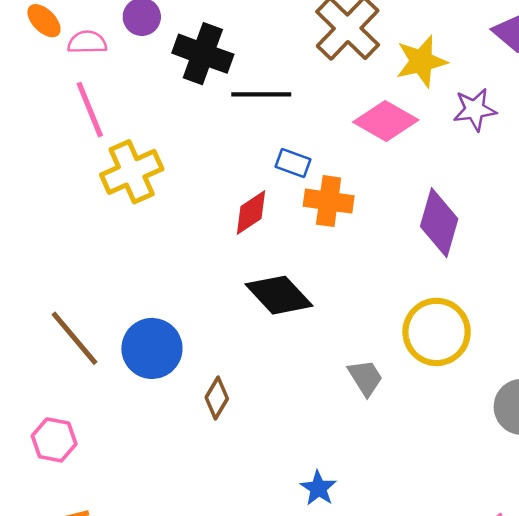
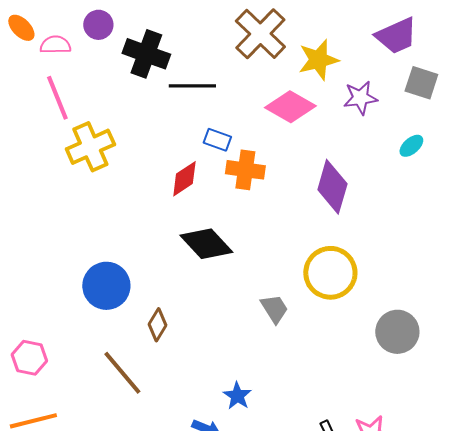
brown line: (74, 338) -> (122, 373), moved

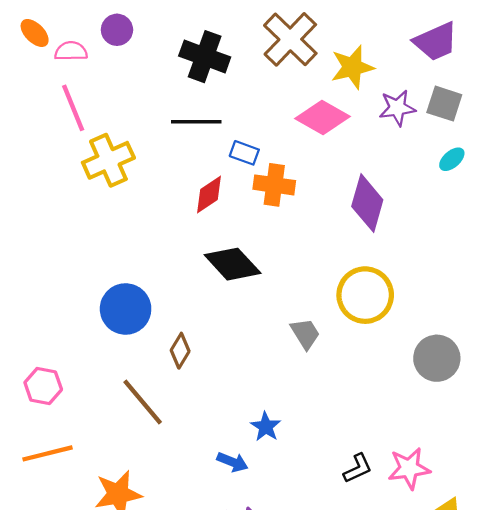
black cross: (146, 54) -> (205, 57), moved
gray square: (421, 83) -> (444, 104), moved
black line: (192, 86) -> (196, 122), moved

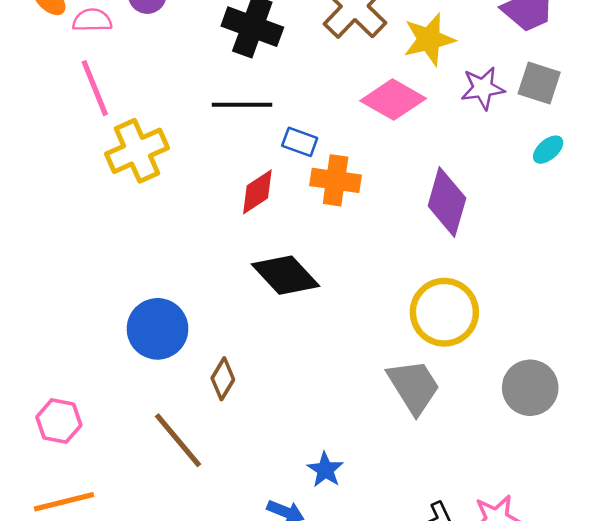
gray trapezoid: (305, 334) -> (414, 386), moved, size x1.5

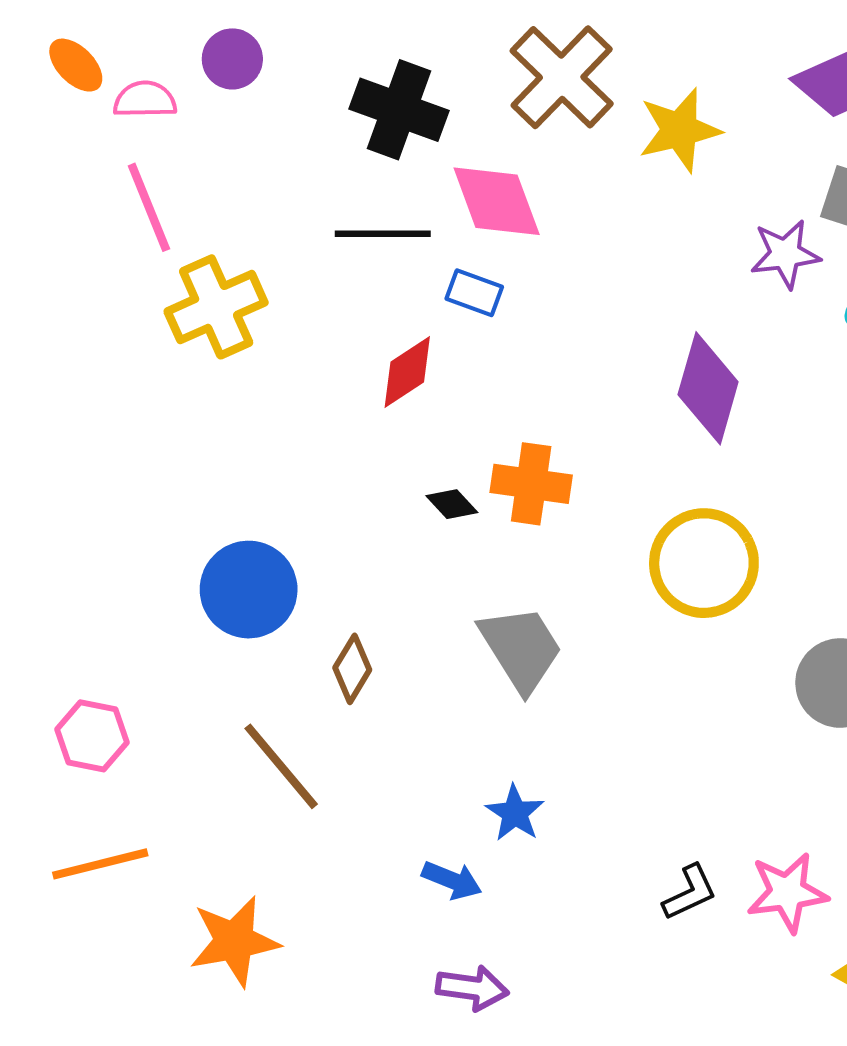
purple star: (483, 88) -> (785, 254), moved
pink diamond: (393, 100) -> (497, 201), moved, turned 40
orange cross: (336, 180) -> (531, 484), moved
black diamond: (286, 275) -> (452, 504), size x0.5
gray trapezoid: (414, 386) -> (521, 648), moved

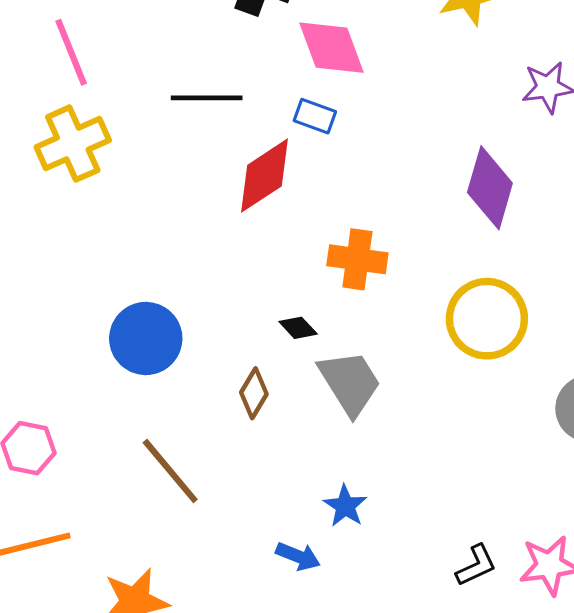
black line: (383, 234) -> (207, 98), moved
yellow cross: (216, 307) -> (73, 144), moved
red diamond: (407, 372) -> (265, 176), size x1.4
black diamond: (452, 504) -> (298, 328), moved
brown diamond: (352, 669) -> (254, 393), moved

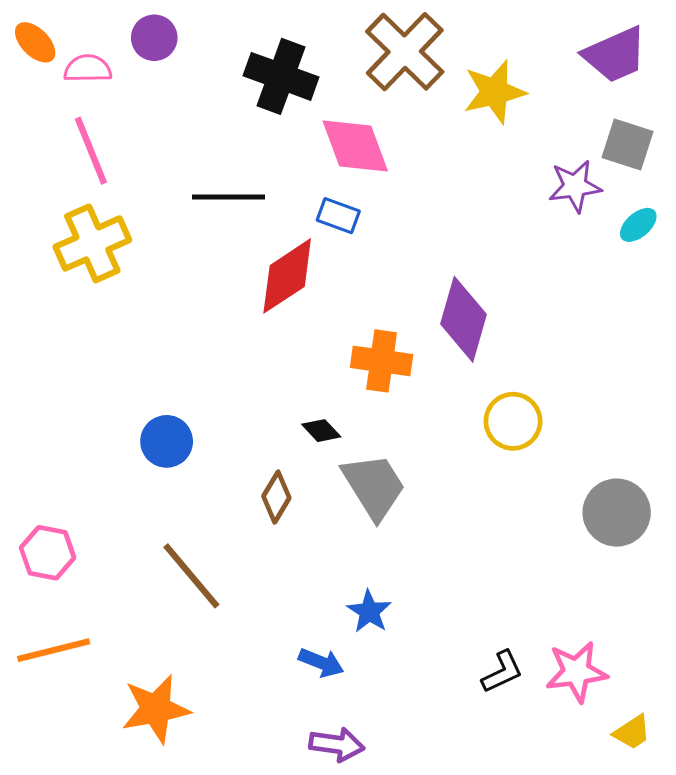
purple diamond: (490, 188) -> (464, 319), moved
yellow circle: (487, 319) -> (513, 421), size x0.7
blue circle: (146, 338) -> (167, 441), size x0.7

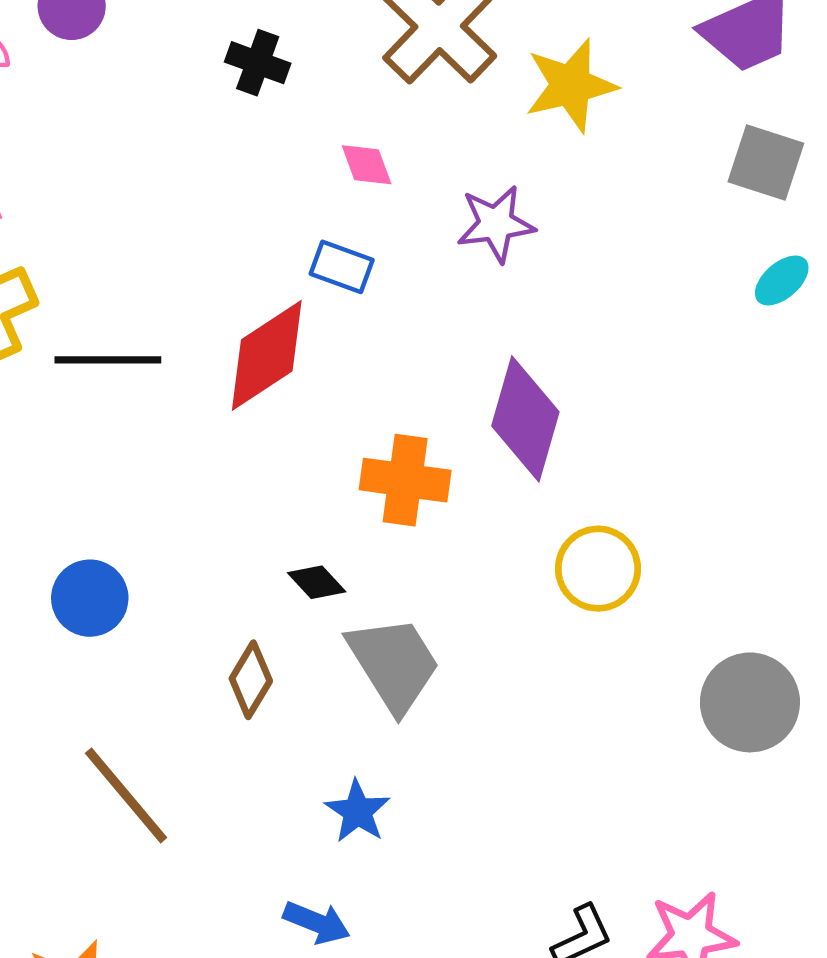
black cross: (281, 76) -> (258, 63), size x0.6
pink diamond: (355, 146) -> (367, 165), size x0.5
purple star: (575, 186) -> (496, 224), moved
black line: (228, 197) -> (108, 360), moved
blue star: (369, 611) -> (357, 811), moved

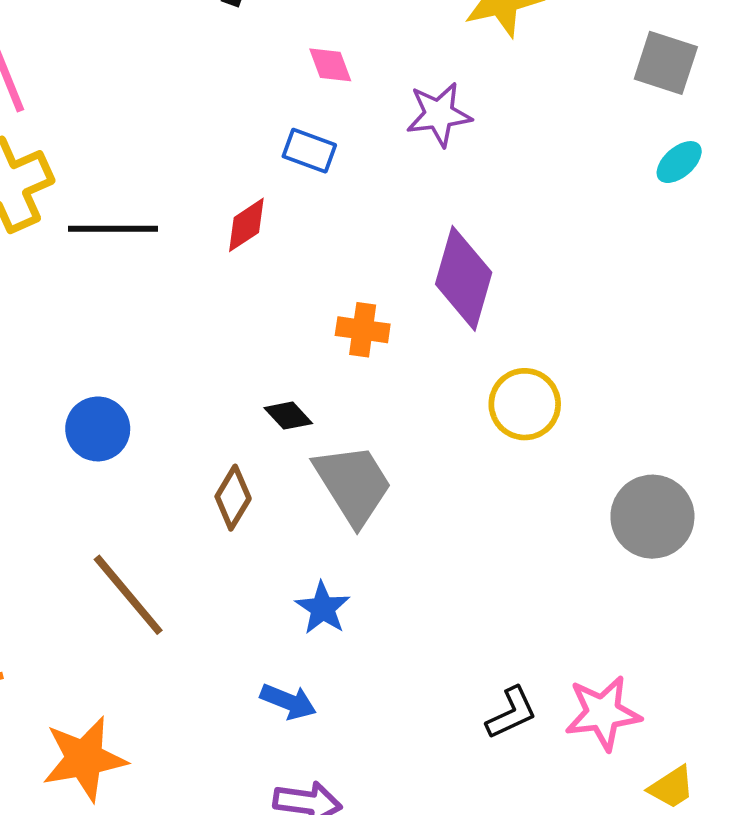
red diamond: (267, 355) -> (246, 225), size x0.6
orange cross: (405, 480) -> (363, 330), size x0.7

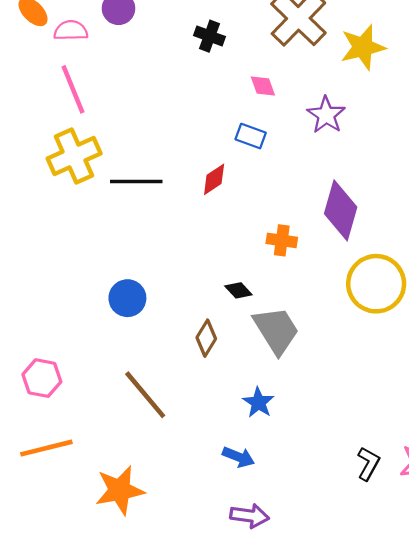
purple star: (439, 114) -> (326, 115), turned -30
yellow circle: (525, 404) -> (376, 284), size x1.4
black L-shape: (511, 713) -> (368, 464), turned -36

